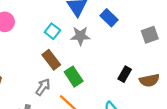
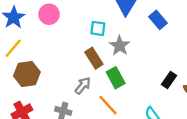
cyan square: (52, 31) -> (98, 28), turned -35
gray star: (80, 36) -> (120, 46), moved, turned 30

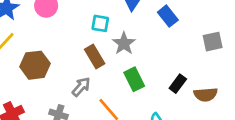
brown hexagon: (27, 74) -> (35, 65), moved
green rectangle: (116, 78) -> (134, 79), moved

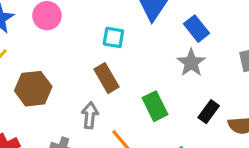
gray star: (124, 43) -> (191, 63), moved
gray arrow: (81, 87) -> (90, 115), turned -36

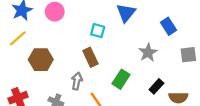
blue rectangle: (196, 29) -> (168, 26), moved
green rectangle: (155, 106) -> (121, 79), turned 54

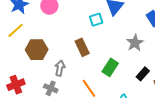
cyan square: (98, 31) -> (96, 20), moved, turned -32
gray arrow: (77, 81) -> (60, 68), moved

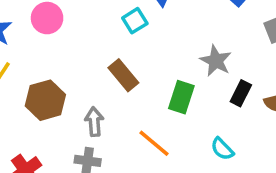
gray star: (135, 43) -> (216, 61), moved

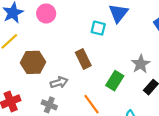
cyan square: (135, 21) -> (98, 28), turned 32
gray arrow: (94, 122) -> (59, 82), turned 63

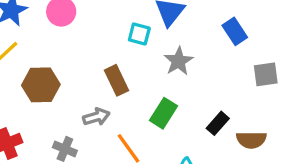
gray star: (141, 64) -> (178, 61), moved
gray arrow: (59, 82) -> (96, 117), moved

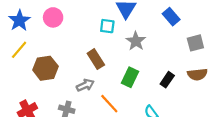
brown semicircle: (251, 140) -> (197, 74), moved

